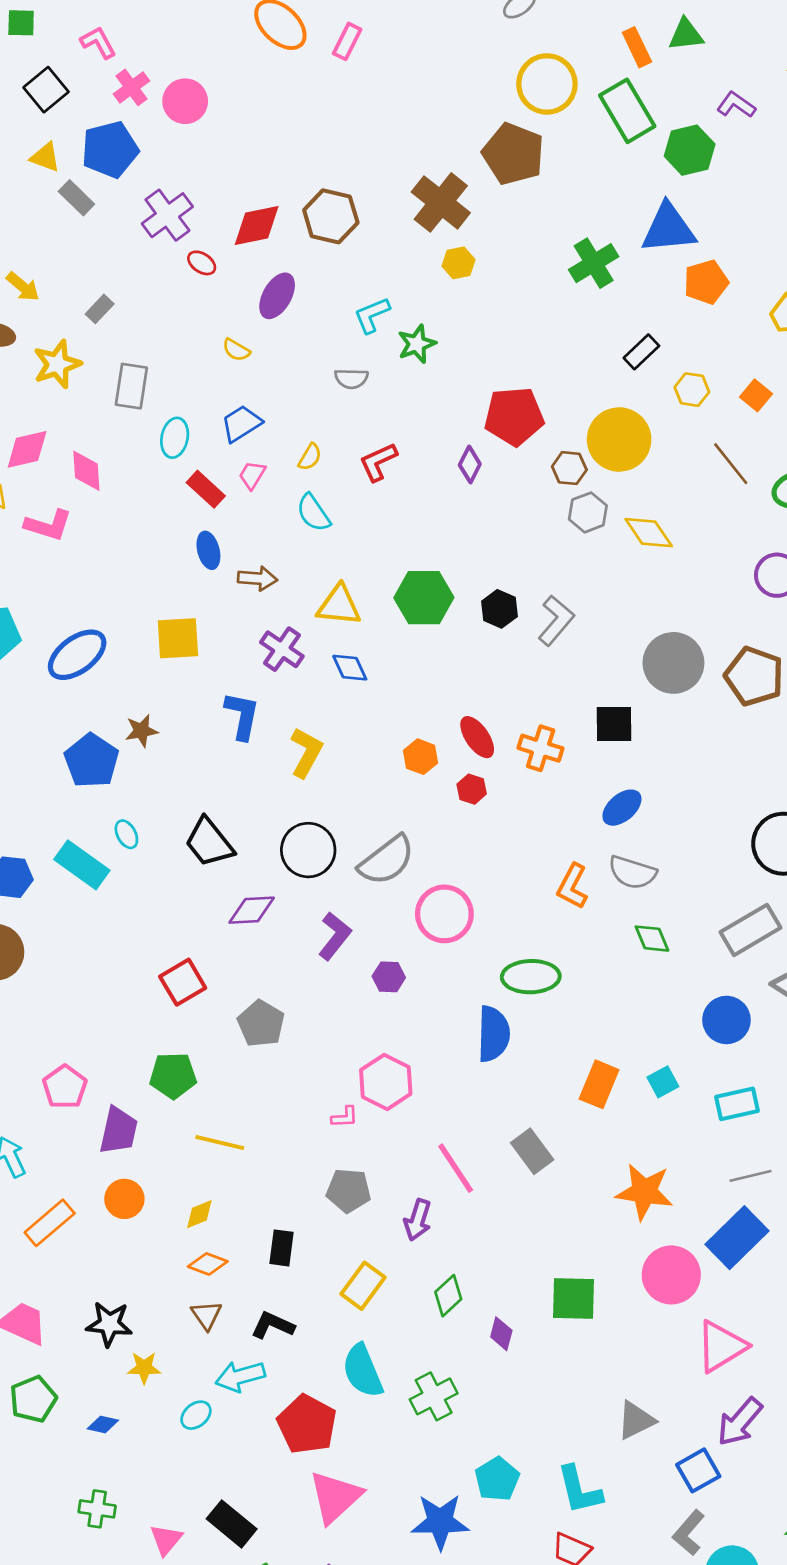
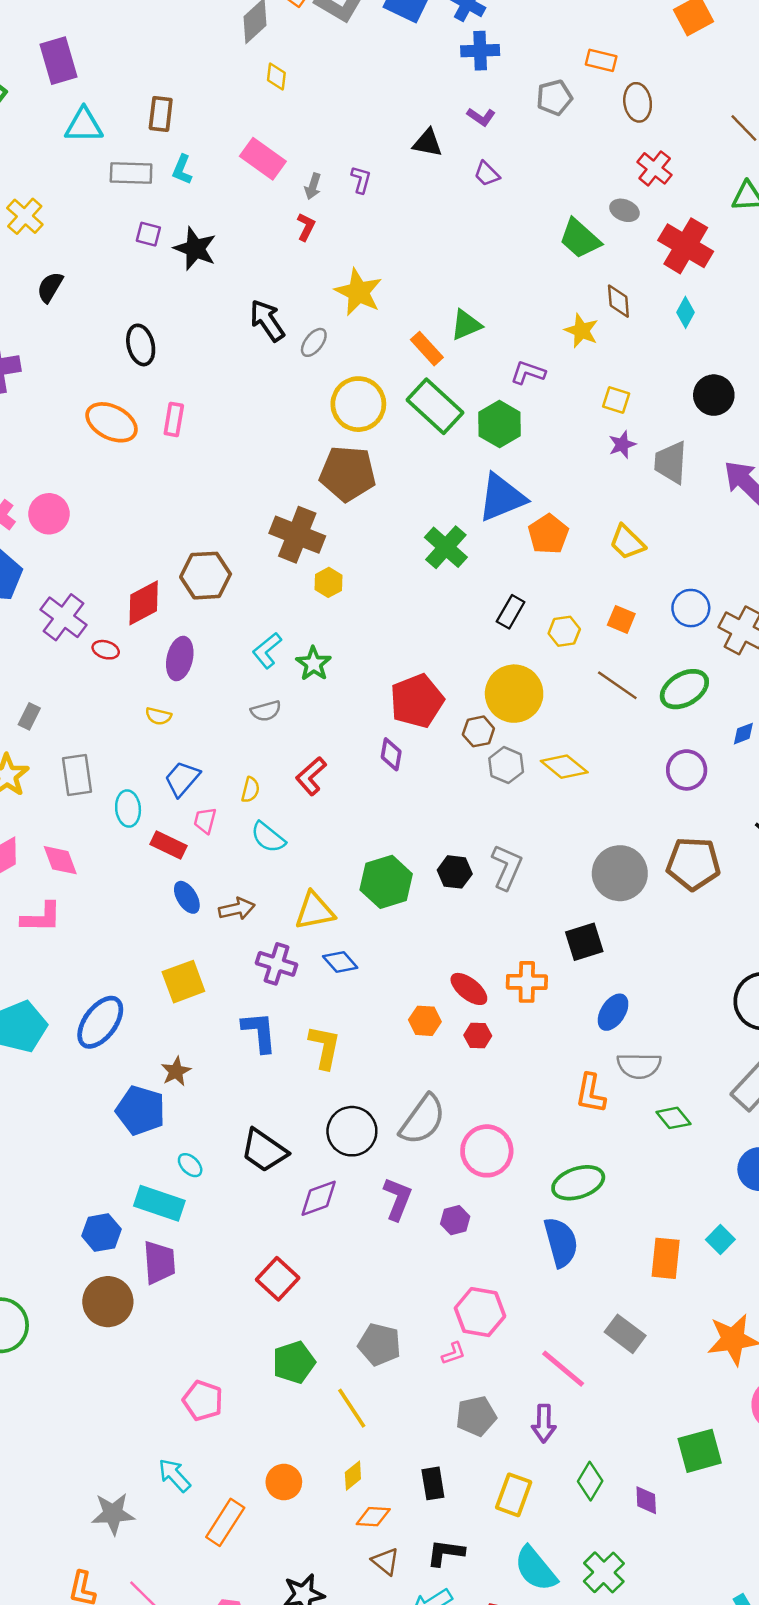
gray pentagon: (261, 1024) -> (379, 1345), moved
purple trapezoid: (119, 1131) -> (159, 1262), moved
yellow line: (220, 1143) -> (352, 1408), turned 60

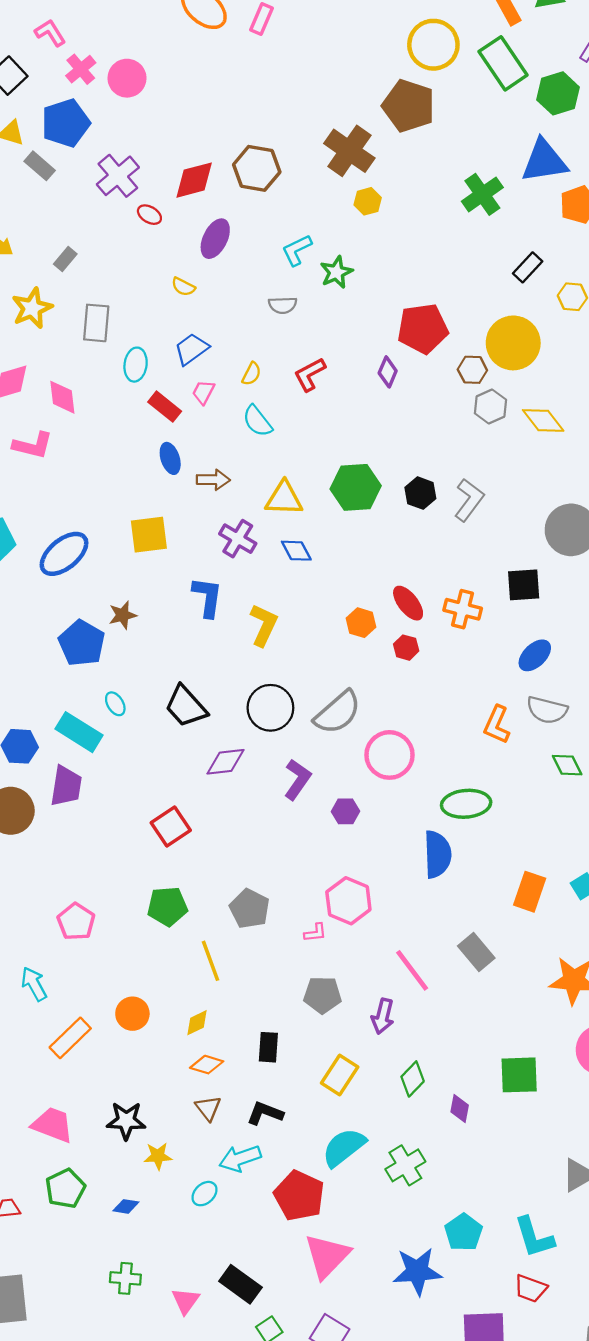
cyan semicircle: (536, 1569) -> (344, 1147), turned 78

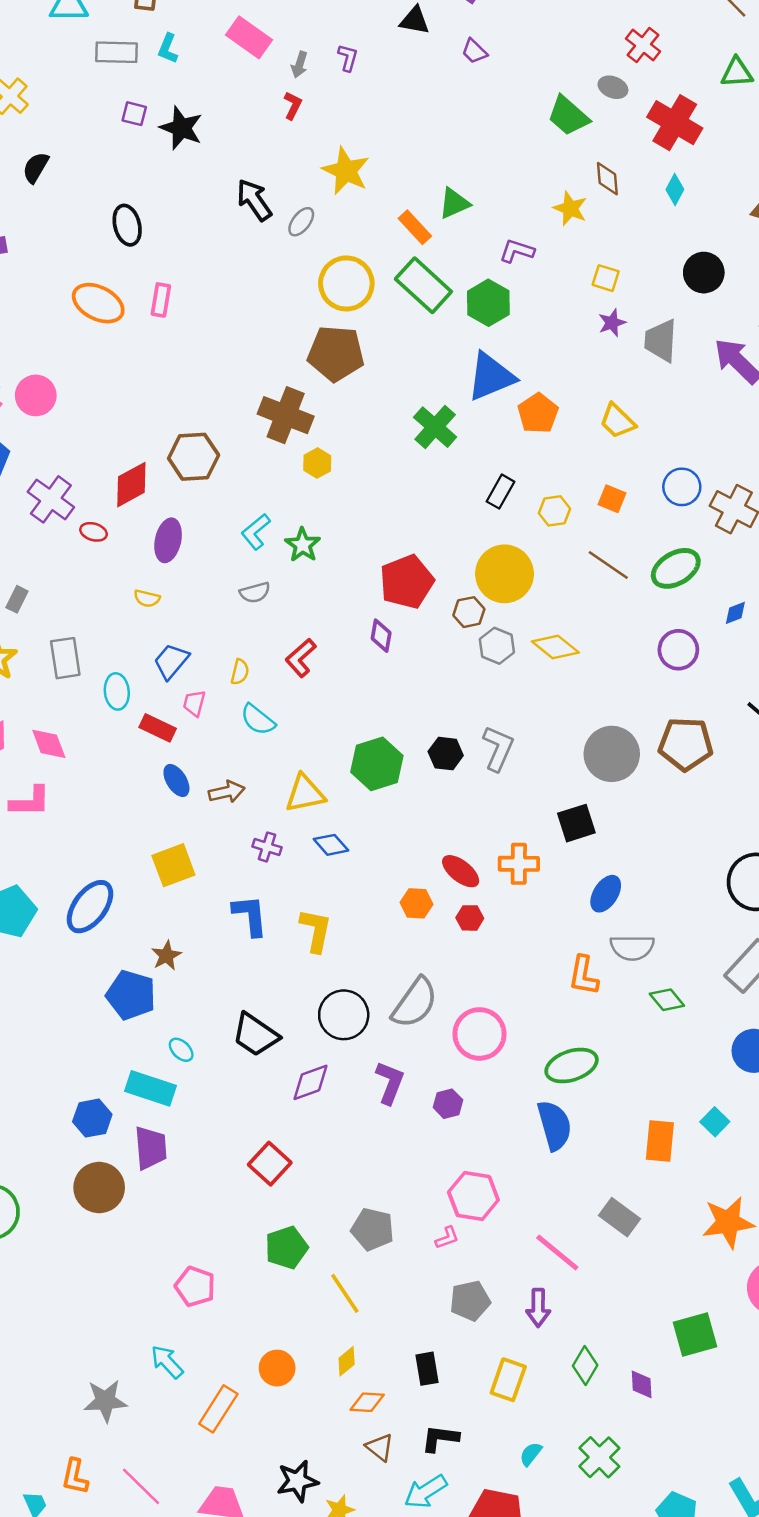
purple cross: (238, 539) -> (267, 847), size x0.7
cyan semicircle: (344, 1147) -> (531, 1454), size x0.5

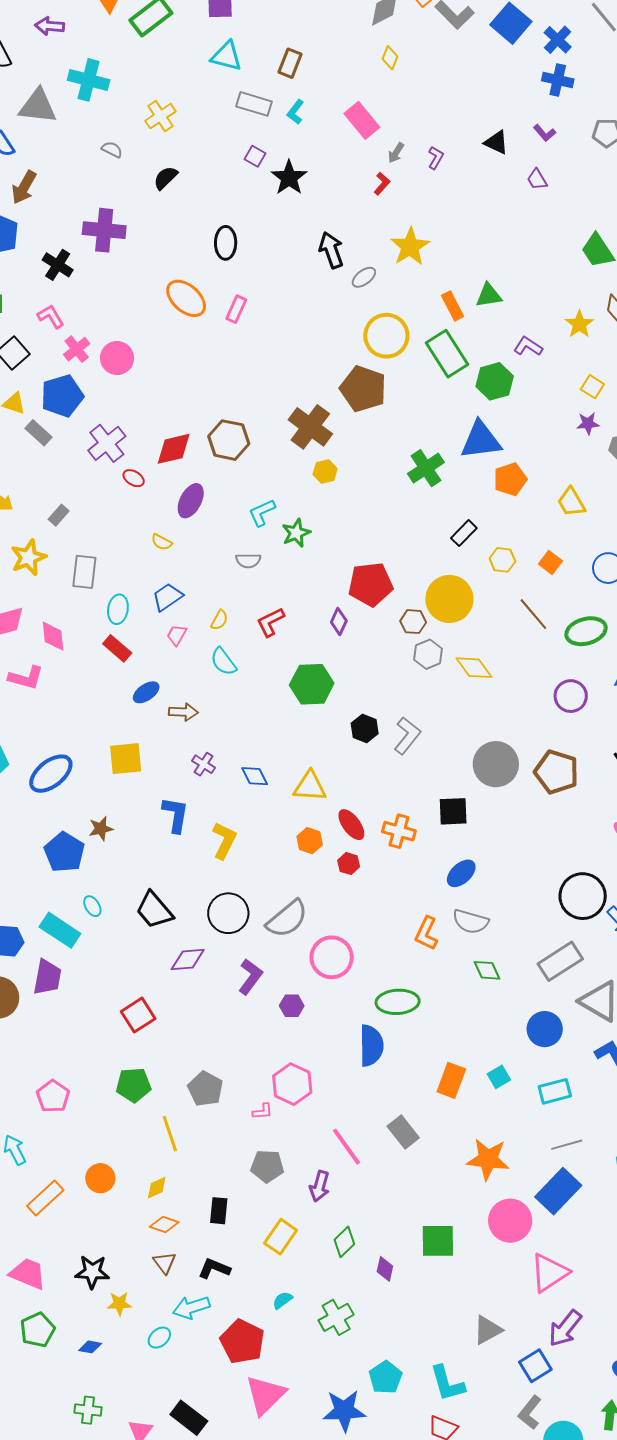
red rectangle: (158, 728) -> (117, 648), moved
green hexagon: (377, 764) -> (312, 684), moved
blue ellipse: (176, 780) -> (146, 692), turned 72
yellow triangle: (305, 793) -> (310, 786), moved

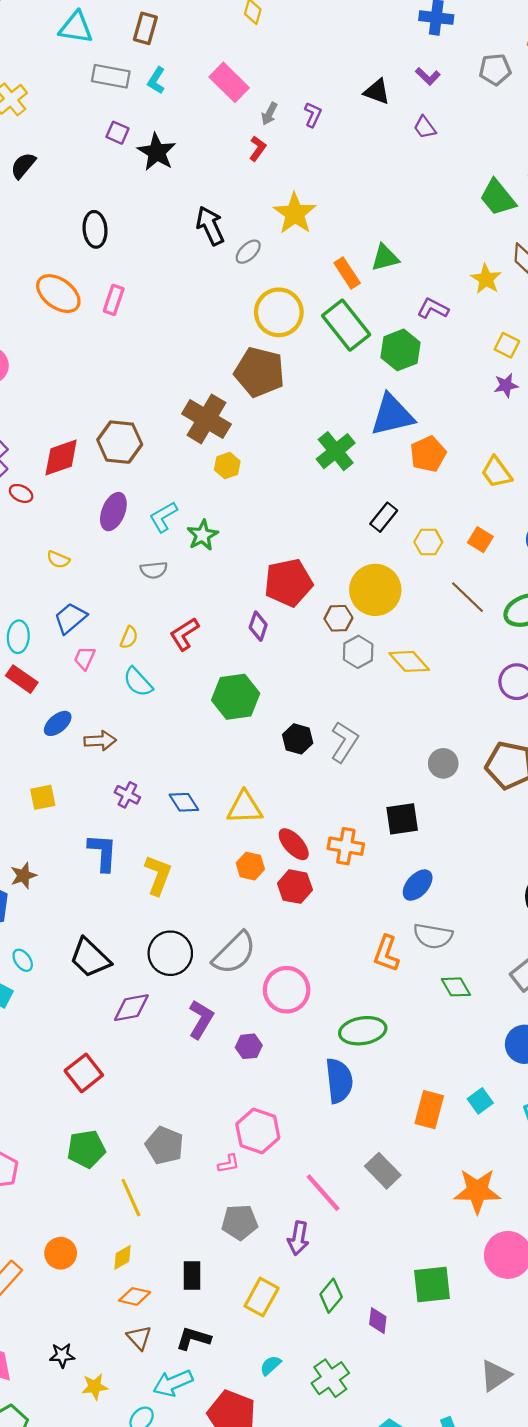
purple ellipse: (191, 501) -> (113, 512), moved
yellow square: (126, 759) -> (43, 797), size x0.7
gray circle: (496, 764) -> (443, 763), size x0.6
red hexagon: (349, 864) -> (295, 887), size x1.4
black star: (92, 1272) -> (62, 1355), size x0.7

